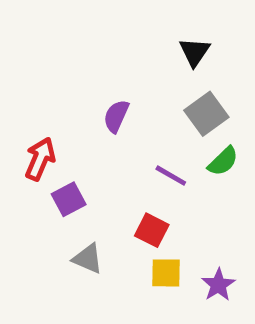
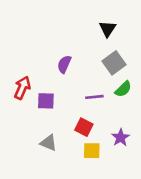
purple line: (171, 176) -> (94, 97), turned -36
purple square: (69, 199) -> (46, 101), moved, turned 30
purple star: (218, 285) -> (121, 138), moved

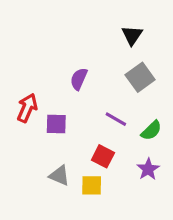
green semicircle: (123, 89) -> (151, 130), moved
purple line: (94, 97) -> (116, 119), turned 36
yellow square: (92, 151) -> (92, 185), moved

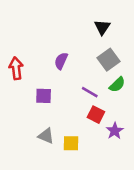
red arrow: (27, 108) -> (16, 68), moved, turned -30
green semicircle: (151, 130) -> (117, 85), moved
red square: (103, 156) -> (96, 115), moved

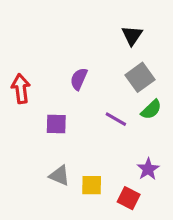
red square: (96, 115) -> (129, 198), moved

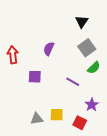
purple line: (116, 119) -> (73, 82), moved
gray triangle: (59, 176) -> (37, 119), moved, turned -32

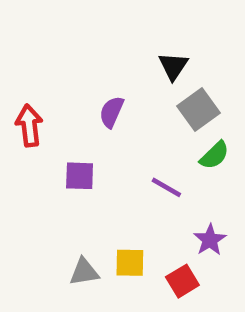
black triangle: (82, 22) -> (173, 66), moved
red square: (80, 123) -> (182, 281), turned 32

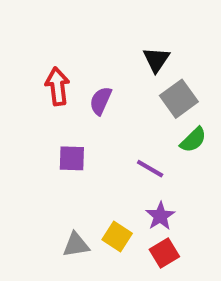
red arrow: (29, 126) -> (57, 86), moved
purple star: (210, 240) -> (160, 216), moved
yellow square: (130, 263) -> (117, 237), turned 32

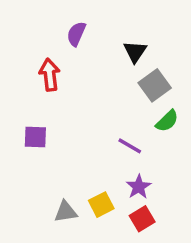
purple semicircle: (101, 101) -> (76, 34), moved
purple square: (72, 158) -> (35, 137), moved
yellow square: (117, 237) -> (101, 205), turned 30

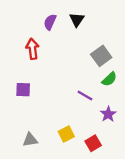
black triangle: (135, 52) -> (77, 20), moved
purple star: (139, 187) -> (108, 114), moved
gray triangle: (66, 212) -> (30, 140), moved

